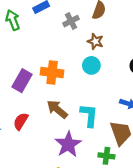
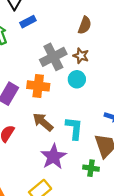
gray cross: (71, 21) -> (53, 57), moved, size x1.6

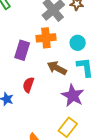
cyan circle: (77, 79) -> (78, 43), moved

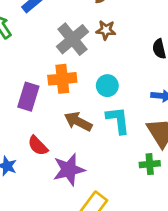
red semicircle: (28, 85) -> (38, 146), turned -63
purple star: (73, 96) -> (69, 170), moved, turned 30

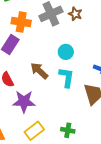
orange cross: (62, 79) -> (21, 22), moved
green cross: (150, 164) -> (68, 130), moved

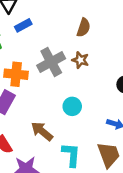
cyan L-shape: (67, 77) -> (71, 155), moved

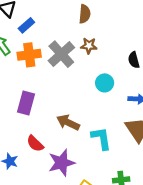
orange cross: (16, 74) -> (29, 55), moved
cyan circle: (72, 106) -> (105, 83), moved

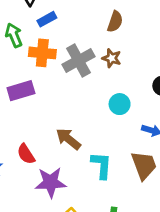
purple rectangle: (26, 103) -> (21, 91), moved, turned 45

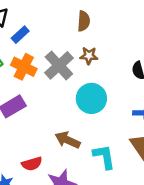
orange cross: (42, 53) -> (24, 67), turned 35
cyan circle: (120, 104) -> (91, 98), moved, size x1.5
red semicircle: (26, 154) -> (32, 164), turned -60

